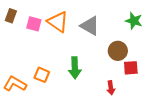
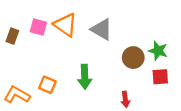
brown rectangle: (11, 16) -> (12, 36), moved
green star: (134, 21) -> (158, 51), moved
red square: (131, 68) -> (160, 77), moved

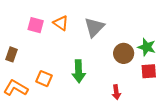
orange triangle: (65, 25) -> (61, 23), size x0.7
gray triangle: (102, 29) -> (94, 27), turned 45
brown rectangle: (12, 36) -> (12, 54), moved

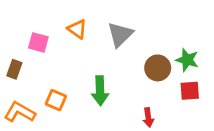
pink square: (36, 25) -> (38, 42), moved

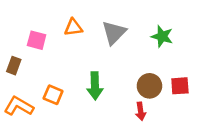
orange triangle: (77, 29) -> (73, 27), turned -42
green star: (187, 60) -> (162, 36), moved
brown circle: (158, 68) -> (149, 86), moved

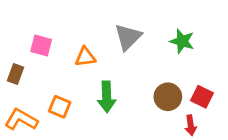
orange triangle: (73, 27) -> (85, 57), moved
red square: (180, 86) -> (202, 97), turned 30
red arrow: (141, 111) -> (191, 125), moved

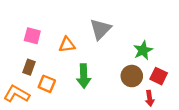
green star: (182, 41) -> (143, 50), moved, turned 30
brown rectangle: (15, 74) -> (29, 67), moved

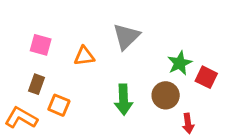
green arrow: (84, 76) -> (123, 100), moved
red square: (159, 76) -> (206, 77), moved

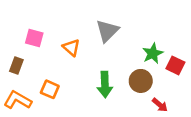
orange triangle: (84, 56) -> (71, 48), turned 48
brown rectangle: (36, 84) -> (16, 65), moved
red arrow: (188, 123) -> (160, 105), turned -42

